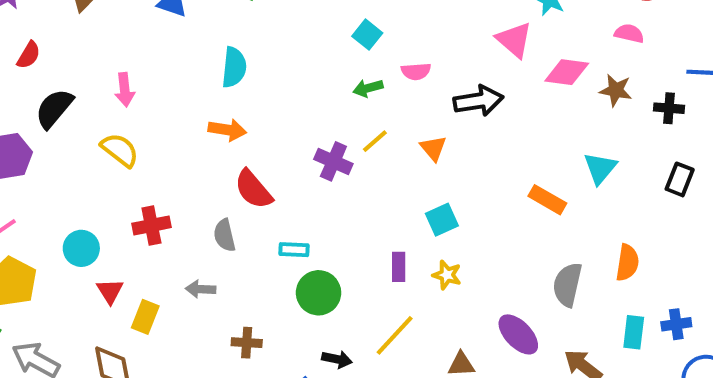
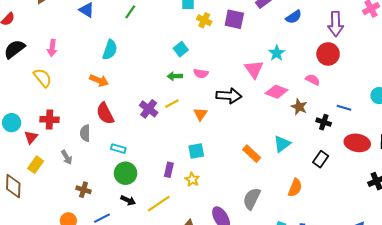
orange semicircle: (627, 263) -> (295, 188), moved
gray arrow: (201, 289) -> (67, 157), turned -136
red triangle: (110, 291) -> (31, 137), moved
black arrow: (337, 359) -> (128, 200), moved

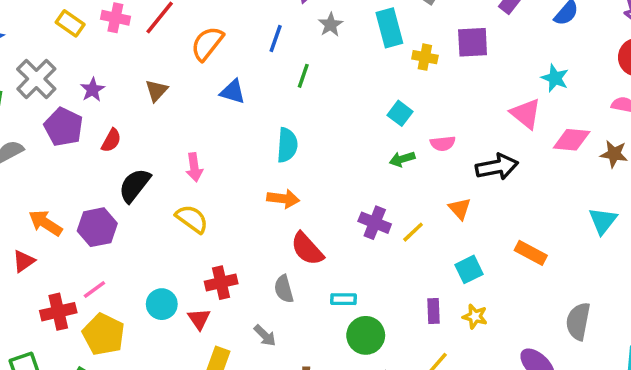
yellow line: (172, 104) -> (413, 232), moved
orange rectangle: (252, 154) -> (531, 253), moved

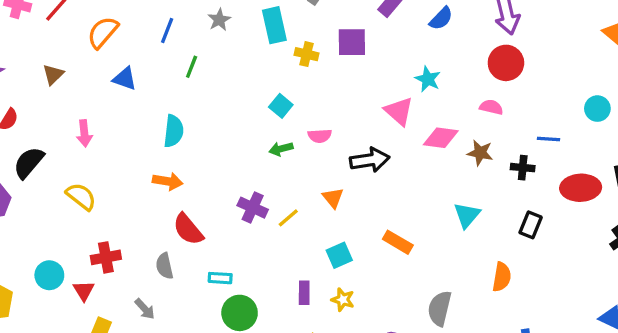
pink arrow: (194, 167) -> (84, 133), moved

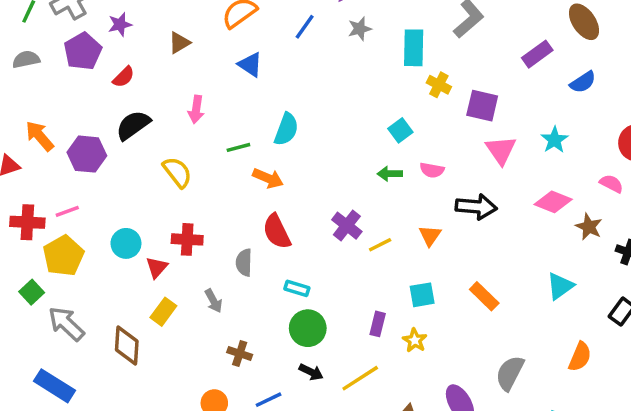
purple square: (352, 42) -> (482, 106), moved
green line: (192, 67) -> (238, 147), moved, turned 40
pink triangle: (399, 111) -> (501, 150), moved

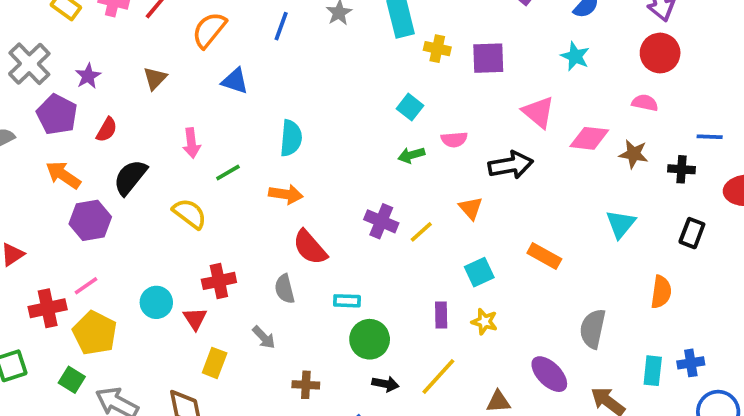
orange arrow: (40, 136) -> (63, 175), moved
cyan star: (554, 140) -> (575, 56), moved
green line: (238, 147) -> (228, 173), moved
pink triangle: (501, 150) -> (538, 112), moved

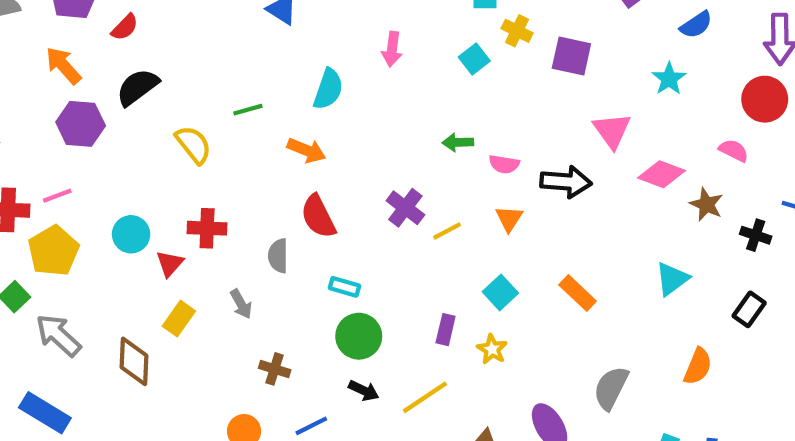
cyan square: (410, 107) -> (474, 59), moved
pink semicircle: (454, 139) -> (504, 164), moved
pink arrow: (191, 143) -> (392, 49), moved
cyan square: (479, 272) -> (500, 292), turned -32

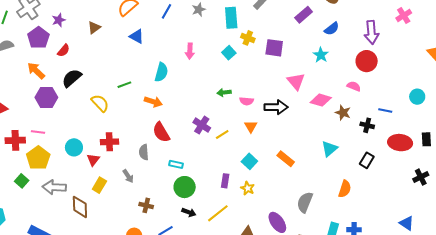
pink line: (57, 196) -> (38, 132), turned 32
gray arrow: (58, 335) -> (54, 187), moved, turned -35

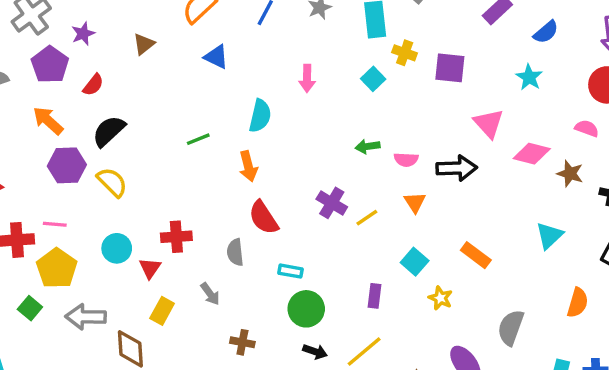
orange arrow: (153, 102) -> (248, 166), turned 60
yellow semicircle: (100, 103) -> (112, 182), moved
yellow star: (248, 188) -> (440, 298), moved

